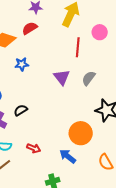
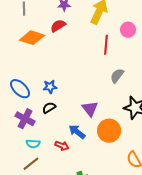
blue star: (22, 64) -> (50, 87), moved
purple triangle: (62, 77) -> (90, 109), moved
blue arrow: (68, 156) -> (77, 132), moved

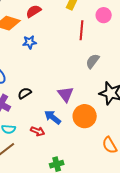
blue star: (50, 87) -> (30, 42), moved

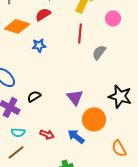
red line: (82, 30) -> (80, 33), moved
gray semicircle: (93, 61) -> (99, 52), moved
blue arrow: (53, 117) -> (76, 136), moved

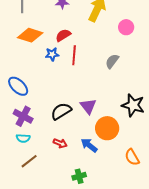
red semicircle: (43, 14) -> (63, 35), moved
red line: (80, 33) -> (74, 55), moved
black semicircle: (34, 96) -> (61, 111), moved, size x1.5
cyan semicircle: (18, 132) -> (23, 138), moved

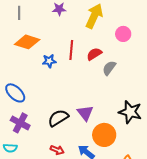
red semicircle: (63, 35) -> (94, 54), moved
red line: (74, 55) -> (71, 50), moved
cyan semicircle: (23, 138) -> (10, 148), moved

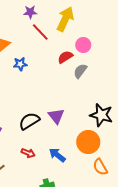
pink circle: (123, 34) -> (83, 45), moved
red line: (71, 50) -> (40, 32), moved, turned -48
orange circle: (104, 135) -> (88, 142), moved

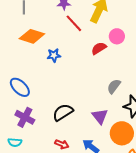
gray semicircle: (80, 71) -> (114, 86), moved
purple triangle: (56, 116) -> (100, 116), moved

